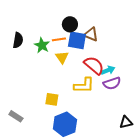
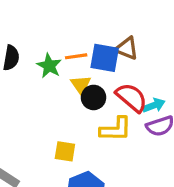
black circle: (70, 24) -> (94, 97), moved

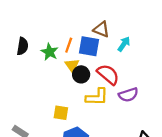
brown triangle: (127, 48) -> (101, 29), moved
orange line: (76, 56) -> (69, 45), turned -63
cyan arrow: (154, 105) -> (124, 44), moved, turned -35

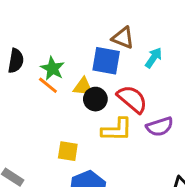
orange line: (69, 45) -> (48, 85), moved, turned -70
yellow triangle: (72, 65) -> (83, 87), turned -49

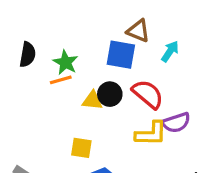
orange line: (48, 85) -> (61, 80), turned -55
yellow triangle: (83, 87) -> (92, 100), moved
yellow L-shape: (117, 130) -> (151, 134), moved

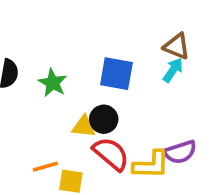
brown triangle: (138, 31) -> (177, 46), moved
orange line: (61, 80) -> (45, 167), moved
red semicircle: (148, 94) -> (111, 154), moved

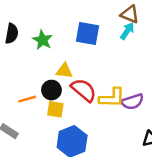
black circle: (104, 119) -> (51, 90), moved
purple semicircle: (180, 152) -> (132, 102), moved
orange line: (45, 167) -> (27, 99), moved

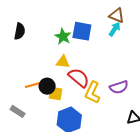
green star: (43, 40) -> (63, 37), moved
black circle: (51, 90) -> (47, 86), moved
yellow L-shape: (112, 98) -> (92, 92), moved, turned 115

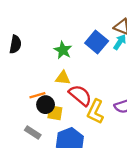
blue square: (82, 31) -> (97, 42), moved, turned 30
orange line: (32, 85) -> (37, 95), moved
gray rectangle: (18, 111) -> (33, 132), moved

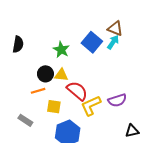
black circle: (46, 105) -> (45, 74), moved
yellow L-shape: (95, 112) -> (91, 106), turned 40
gray rectangle: (33, 132) -> (25, 120), moved

